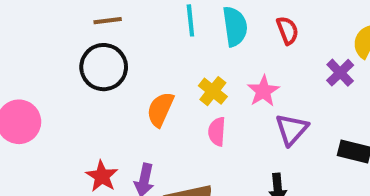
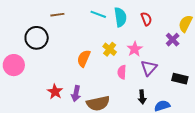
cyan line: (190, 20) -> (98, 14), turned -63
black circle: (104, 67) -> (37, 38), moved
pink semicircle: (217, 132) -> (122, 72), moved

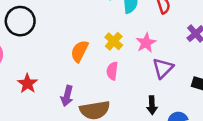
pink semicircle: (122, 72) -> (112, 71), moved
red star: (55, 92) -> (27, 84), moved

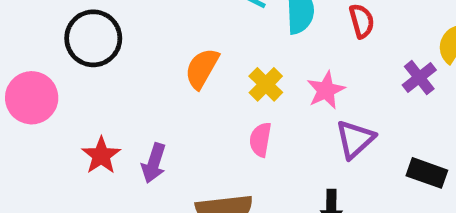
orange semicircle: (80, 51) -> (202, 68), moved
purple arrow: (67, 96) -> (154, 163), moved

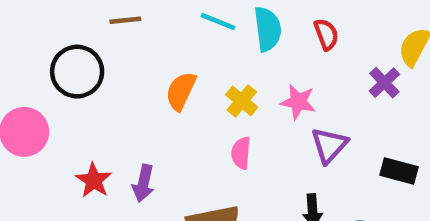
pink star: (326, 90) -> (298, 102), turned -30

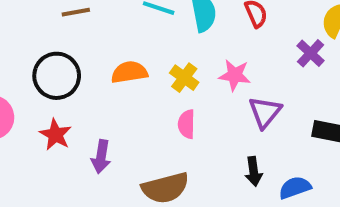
black circle: (77, 72) -> (57, 76), moved
orange semicircle: (181, 91) -> (129, 72), turned 60
red star: (94, 180) -> (55, 135), moved

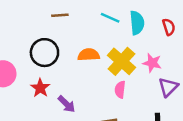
yellow cross: (184, 78) -> (121, 61), size x1.6
purple arrow: (101, 157) -> (66, 104), turned -60

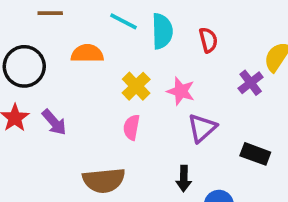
orange semicircle: (89, 55) -> (87, 54), moved
yellow cross: (121, 61) -> (136, 86), size x0.7
purple arrow: (66, 104) -> (54, 122), moved

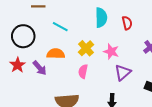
cyan line: (123, 21) -> (60, 27), moved
orange semicircle: (87, 54) -> (56, 54), moved

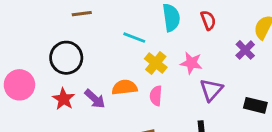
cyan line: (60, 27) -> (134, 38), moved
orange semicircle: (56, 54) -> (125, 87), moved

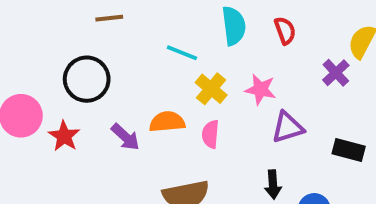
purple triangle: (211, 90) -> (288, 127), turned 30
red star: (64, 99) -> (64, 136), moved

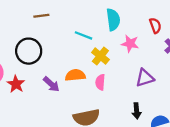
red semicircle: (285, 30) -> (155, 26), moved
pink star: (260, 89) -> (130, 44), moved

